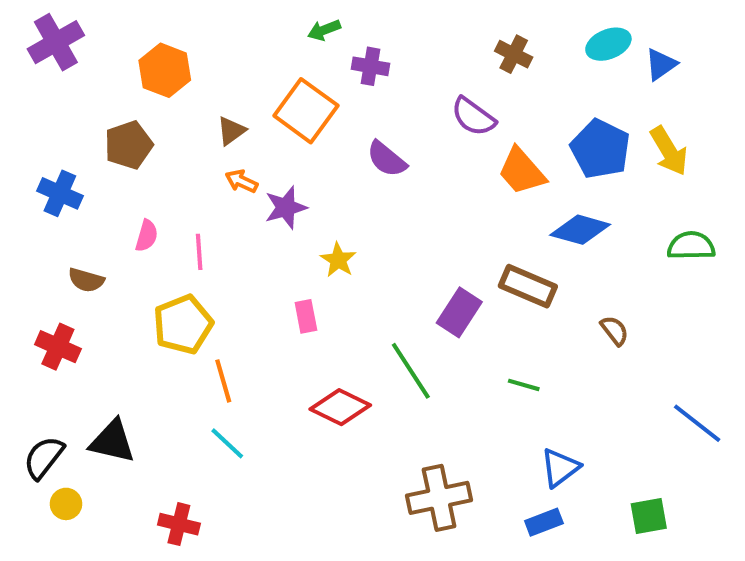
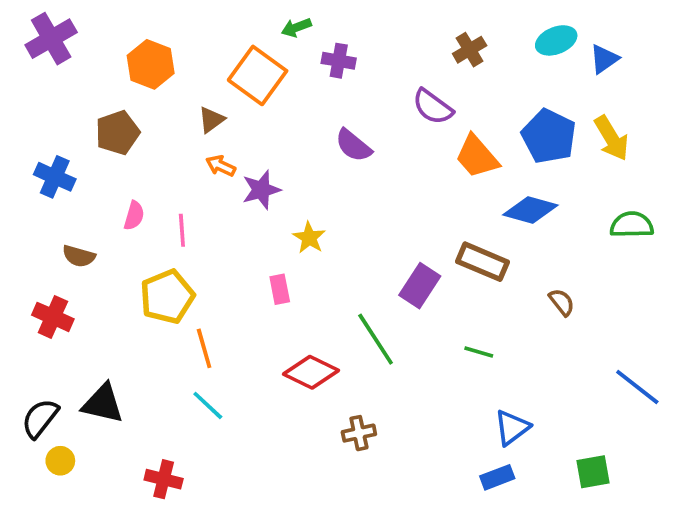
brown cross: (514, 54) -> (470, 50), turned 32
orange square: (306, 111) -> (258, 75), moved
brown cross: (439, 498) -> (359, 433), moved, size x0.6

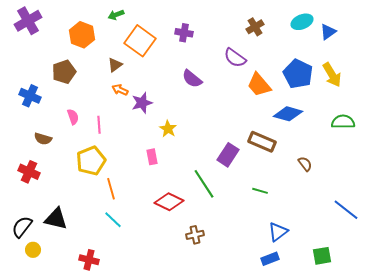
green arrow: (296, 28) -> (116, 15), moved
pink semicircle: (134, 216) -> (73, 117), turned -35

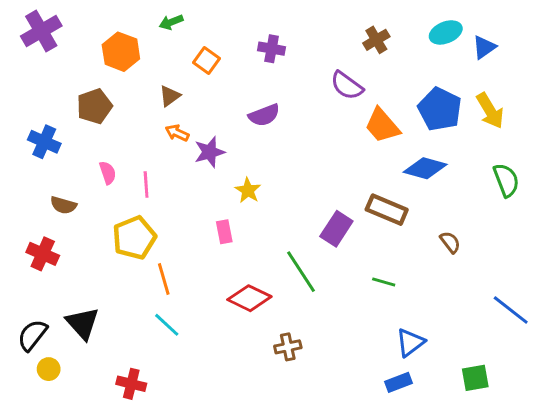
orange square: (140, 41) -> (207, 61), size x0.6
purple semicircle: (192, 79) -> (264, 115), moved, turned -60
green semicircle: (343, 122) -> (506, 180), turned 70
black triangle: (56, 219) -> (83, 323), turned 35

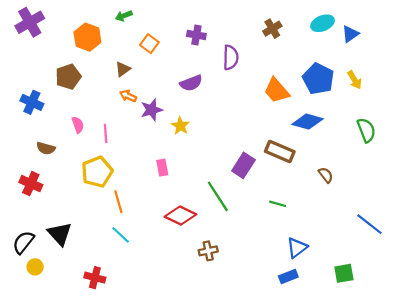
purple semicircle: (347, 86) -> (231, 57), moved, turned -125
yellow arrow: (490, 111) -> (355, 80), size x0.7
yellow star: (248, 190) -> (180, 126), moved

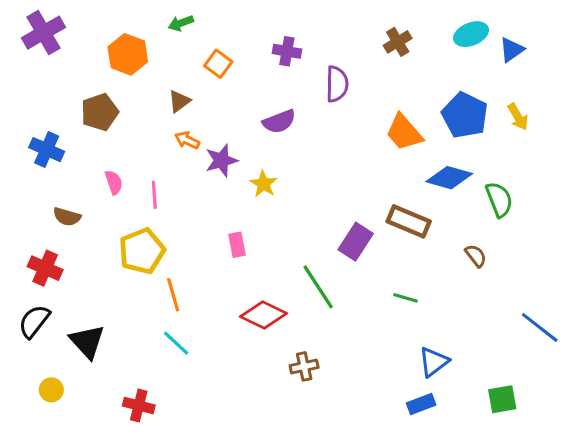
green semicircle: (366, 130) -> (499, 200), moved
black semicircle: (23, 242) -> (34, 321), moved

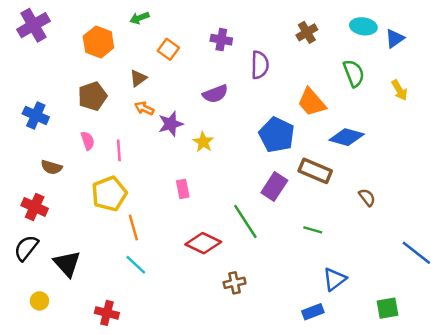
cyan ellipse: (471, 34) -> (363, 26), turned 30
brown pentagon: (100, 112) -> (92, 96), moved
blue pentagon: (465, 115) -> (277, 135), moved
green semicircle: (499, 200) -> (354, 73), moved
blue rectangle: (421, 404) -> (313, 312), moved

